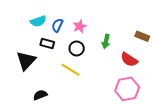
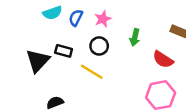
black rectangle: (47, 43) -> (64, 51), moved

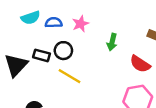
blue semicircle: (76, 18) -> (54, 23), turned 63
black circle: (99, 46) -> (63, 51), moved

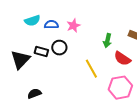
green arrow: (112, 42) -> (107, 41), moved
yellow line: (69, 76) -> (91, 69), moved, turned 30

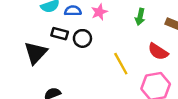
green arrow: (107, 41) -> (140, 17), moved
black rectangle: (41, 52) -> (60, 34), moved

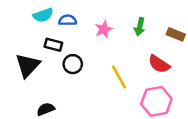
pink star: (99, 12) -> (104, 29), moved
black circle: (82, 38) -> (73, 64), moved

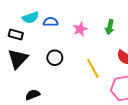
black rectangle: (53, 45) -> (16, 34), moved

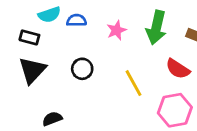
green arrow: (110, 27) -> (156, 27), size x1.6

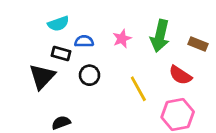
blue semicircle: (76, 20) -> (84, 41), moved
black rectangle: (29, 37) -> (61, 53), moved

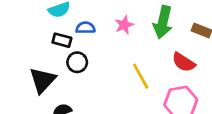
black circle: (89, 75) -> (77, 62), moved
black triangle: (42, 77) -> (43, 80), moved

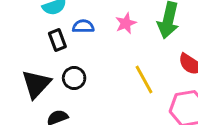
black rectangle: (62, 40) -> (57, 40), turned 54
black circle: (77, 62) -> (74, 78), moved

